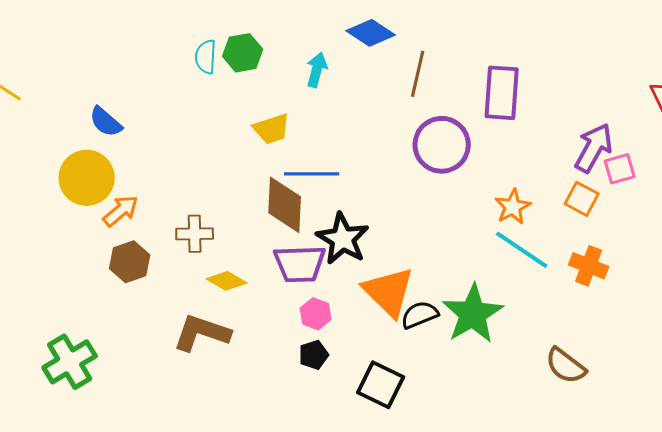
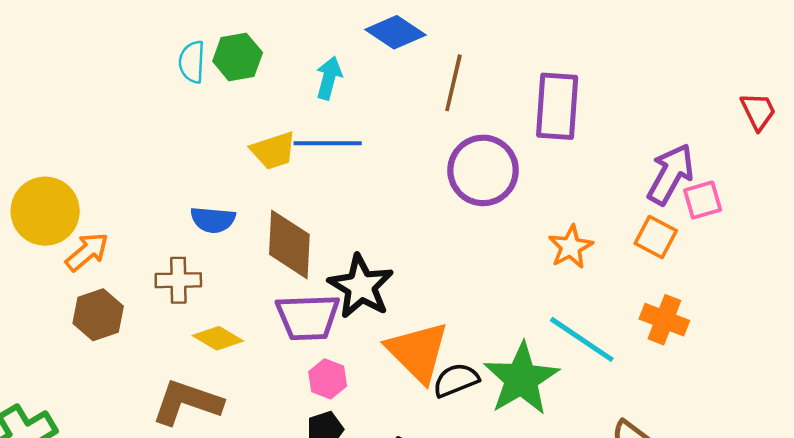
blue semicircle: (106, 122) -> (213, 220), moved, turned -36
blue line: (312, 174) -> (328, 143), moved
cyan line: (522, 250) -> (582, 339), moved

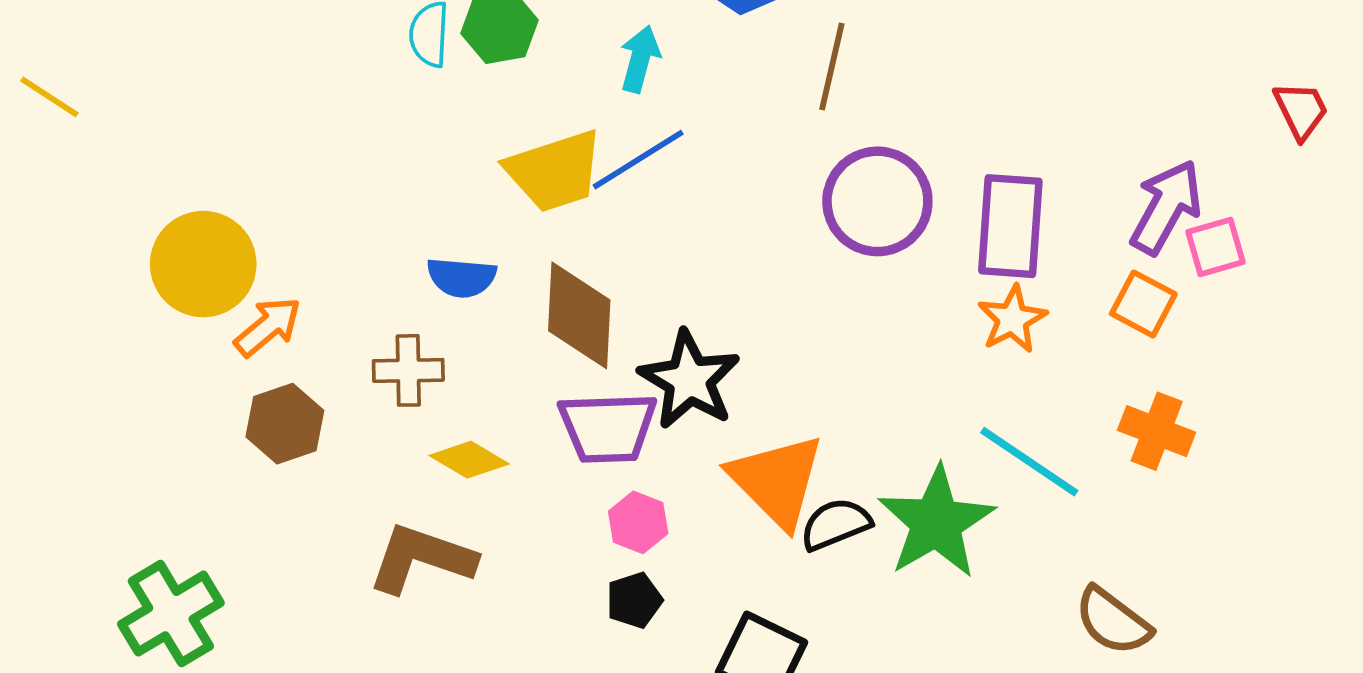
purple rectangle: (557, 106) -> (1010, 226), moved
blue line: (328, 143) -> (638, 160), turned -32
yellow trapezoid: (273, 151) -> (555, 171), size x1.4

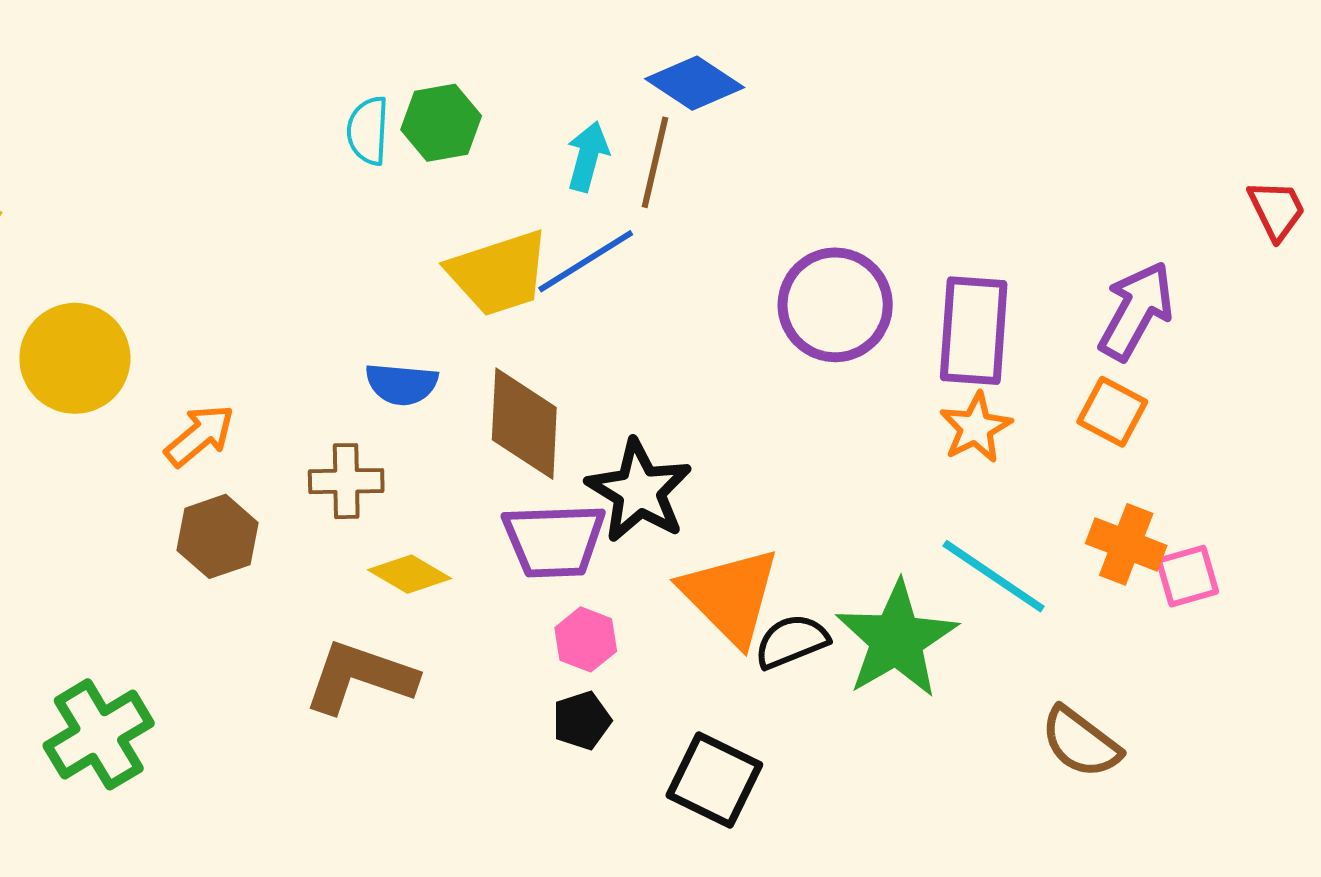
brown line: (832, 67) -> (655, 162), moved
pink square: (1215, 247) -> (1188, 576), moved
yellow circle: (203, 264) -> (75, 358), moved

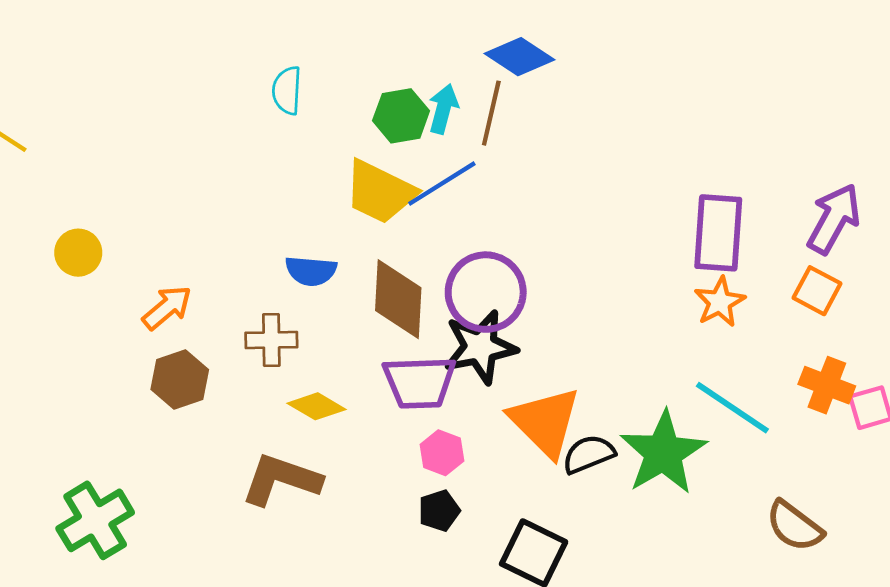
green hexagon: (441, 123) -> (401, 116), moved
yellow trapezoid: (499, 273) -> (380, 192), turned 44
purple circle: (835, 305) -> (486, 292), moved
yellow circle: (75, 358) -> (78, 253), size x0.6
black star: (639, 491) -> (480, 347), turned 30

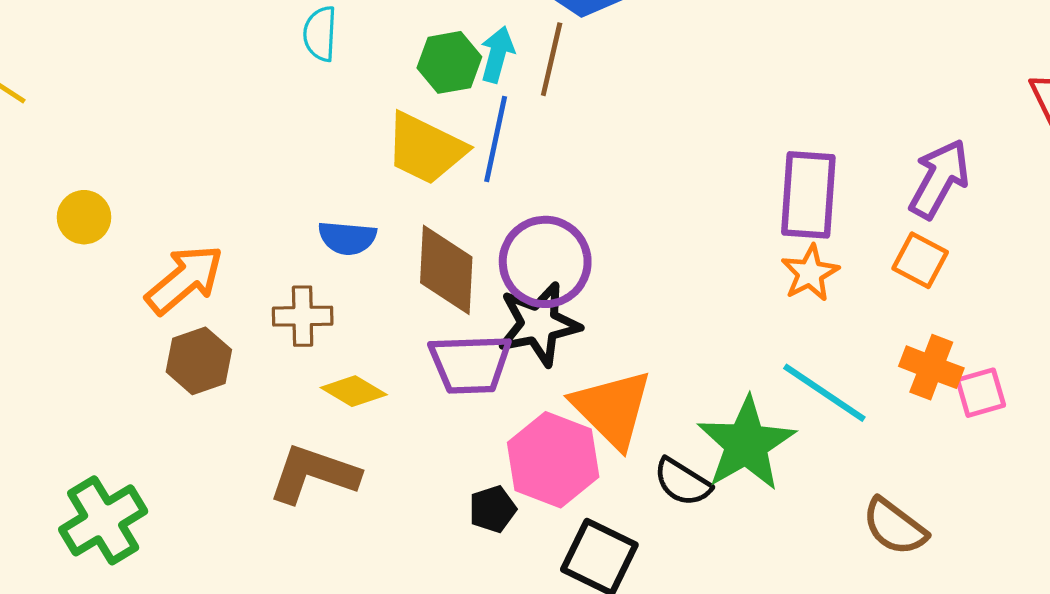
blue line: (442, 184) -> (496, 139), turned -46
orange arrow: (167, 308) -> (185, 279), size x1.4
pink hexagon: (442, 453) -> (553, 460), moved, size x1.8
black semicircle: (589, 454) -> (682, 482), moved, turned -126

